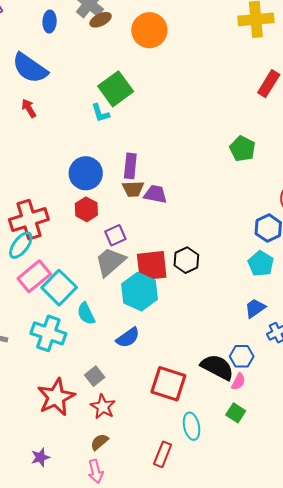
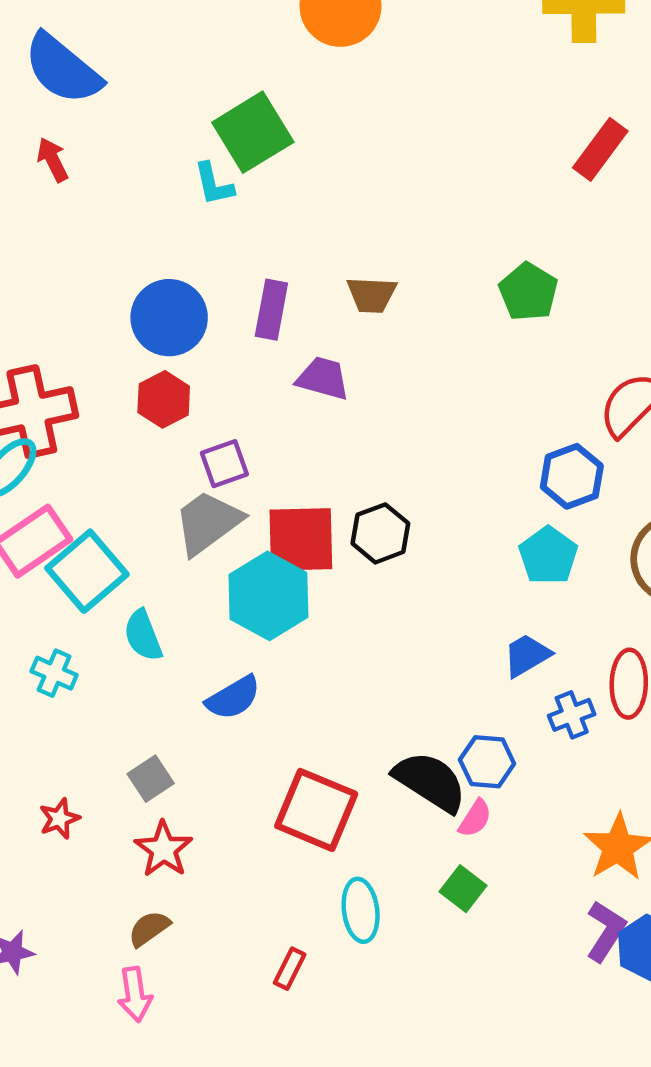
brown trapezoid: (133, 189) -> (372, 295), moved
cyan cross: (48, 333) -> (54, 673), size x0.6
red star: (56, 397) -> (59, 819), size x0.5
red rectangle: (163, 454) -> (290, 969), size x0.7

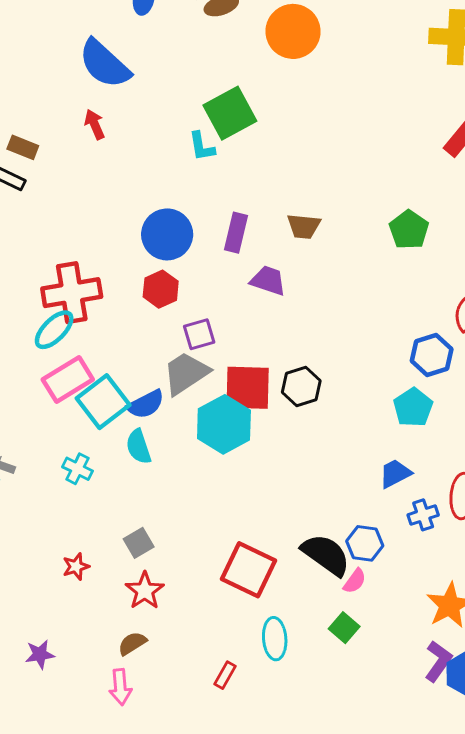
blue semicircle: (233, 698) -> (146, 404), moved

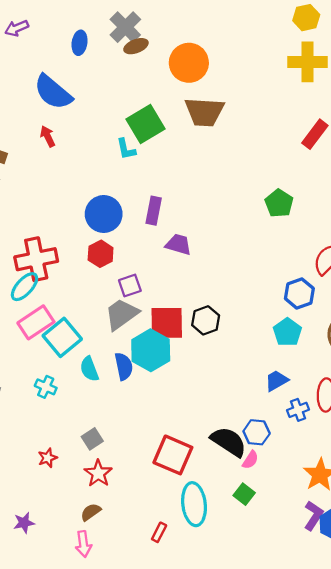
brown trapezoid: (304, 226) -> (204, 112), moved, size x1.6
blue semicircle: (146, 404) -> (124, 366), moved, turned -72
cyan ellipse: (275, 639) -> (194, 504), size x1.4

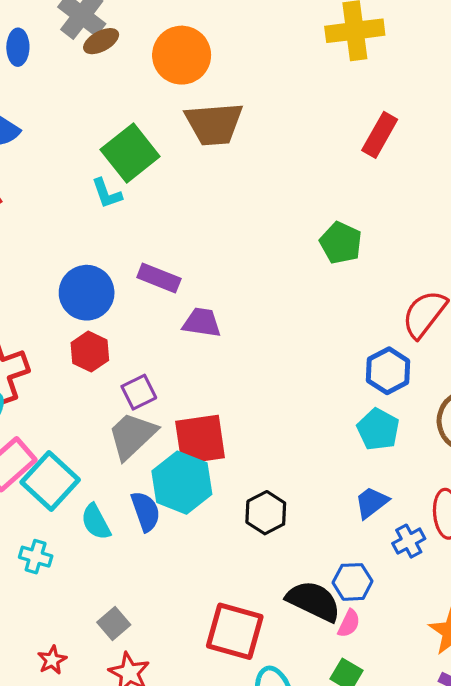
purple rectangle: (154, 211) -> (159, 278), turned -72
black hexagon: (206, 320) -> (266, 513), moved

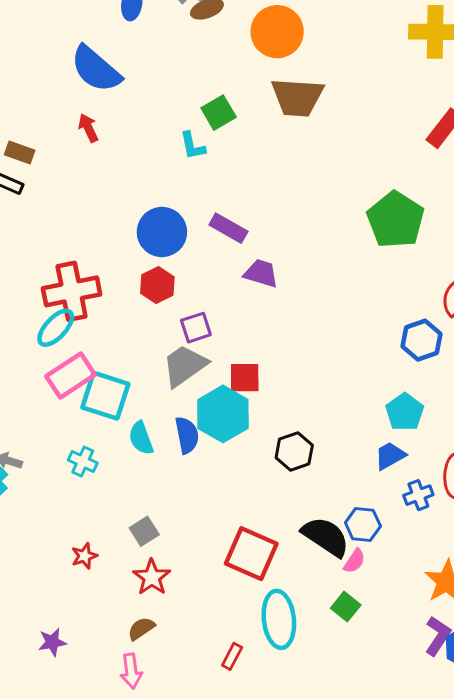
green square: (130, 153) -> (219, 113), size x0.7
green pentagon: (341, 243) -> (396, 220), size x1.5
cyan pentagon: (378, 429) -> (405, 412), moved
red square: (200, 439) -> (245, 378), size x0.7
cyan square: (50, 481) -> (105, 396), turned -33

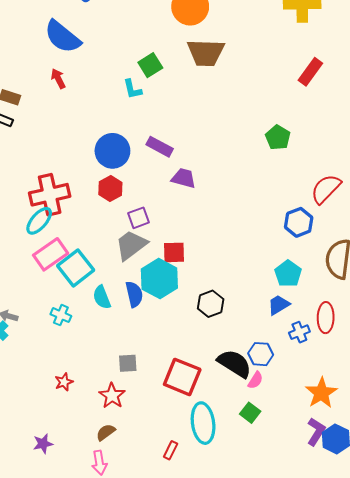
green pentagon: (396, 220) -> (278, 138), size x0.6
cyan square: (105, 396) -> (76, 268), turned 36
gray square: (144, 531) -> (128, 363), moved, turned 30

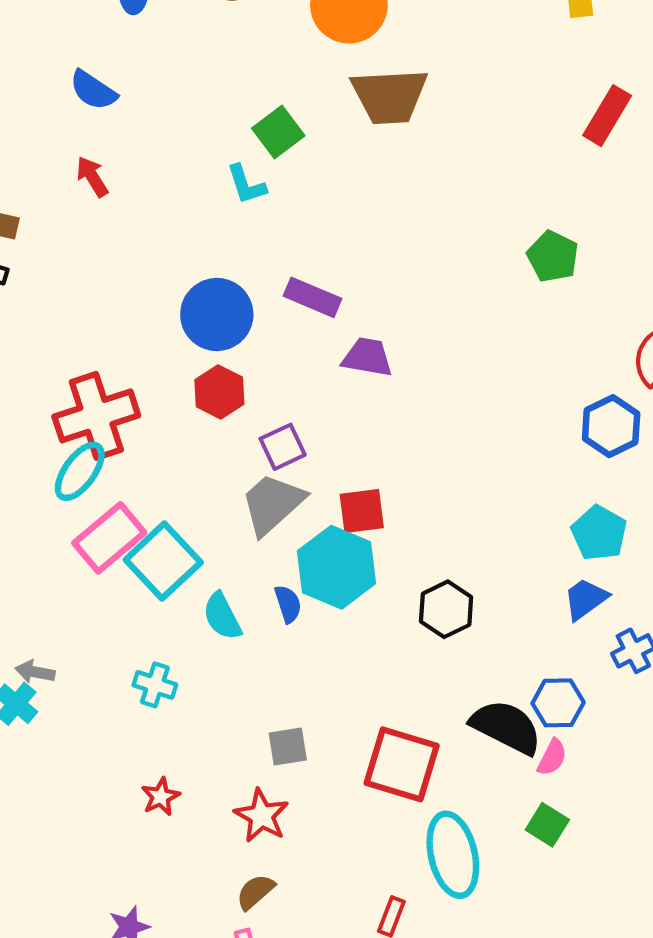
blue semicircle: (62, 37) -> (93, 90), size x0.6
blue semicircle: (134, 294) -> (288, 604), size x0.7
cyan cross: (61, 315) -> (155, 685), moved

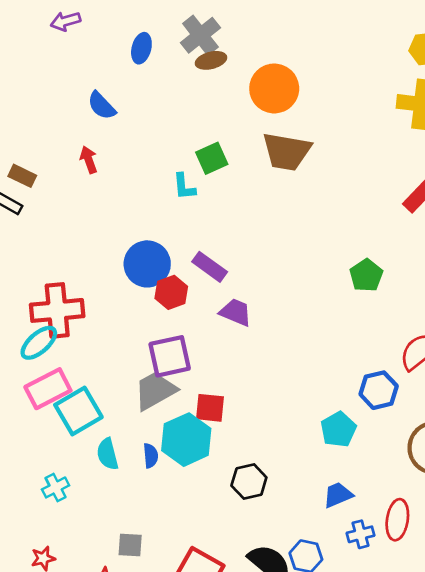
red hexagon: (219, 392) -> (171, 292), moved
purple square: (283, 447) -> (170, 356), size x1.5
cyan pentagon: (599, 533) -> (338, 429), moved
cyan cross: (155, 685) -> (56, 487), turned 32

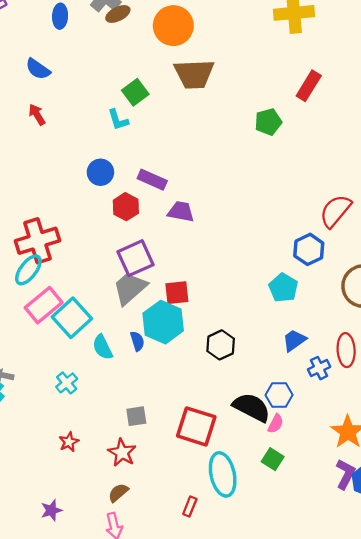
blue circle: (147, 264) -> (100, 172), moved, size x0.7
green pentagon: (366, 275) -> (268, 122), moved, turned 30

